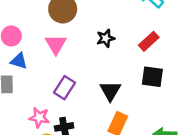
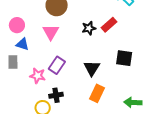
red rectangle: (149, 41) -> (109, 25), moved
pink star: (39, 118) -> (38, 76), moved

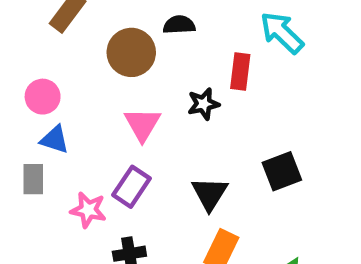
red rectangle: (109, 25) -> (240, 71), moved, turned -42
pink triangle: (51, 32) -> (142, 124), moved
black square: (124, 58) -> (282, 171), turned -30

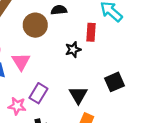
pink triangle: (142, 124) -> (21, 62), moved

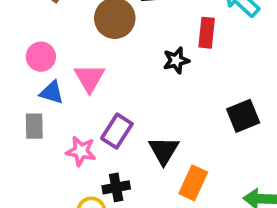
black triangle: (78, 95) -> (164, 150), moved

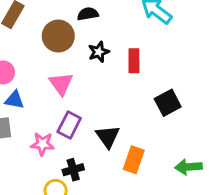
red rectangle: (207, 33) -> (134, 61), moved
black star: (176, 60) -> (99, 52), moved
pink triangle: (89, 78) -> (61, 84), moved

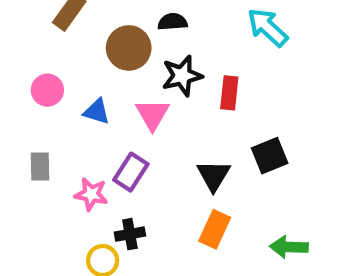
black star: (99, 52) -> (182, 76), size x1.4
pink triangle: (61, 84) -> (152, 115), moved
blue triangle: (14, 100) -> (97, 112), moved
black triangle: (108, 137) -> (214, 175), moved

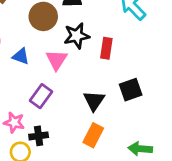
pink star: (91, 194) -> (14, 122), moved

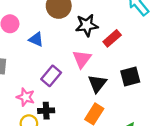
red rectangle: (106, 48) -> (112, 38), turned 36
pink triangle: (57, 60) -> (82, 59), moved

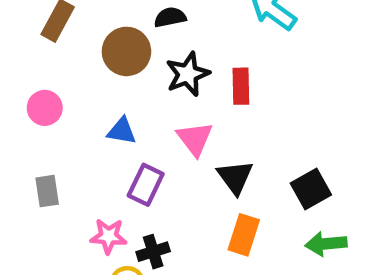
red rectangle: (112, 38) -> (241, 86), turned -36
blue triangle: (36, 39) -> (122, 131), moved
black square: (130, 76) -> (311, 189), moved

